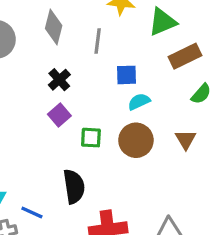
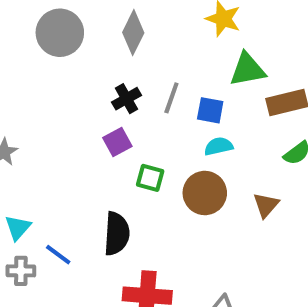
green triangle: (162, 22) -> (247, 70), moved
gray line: (98, 41) -> (171, 98), moved

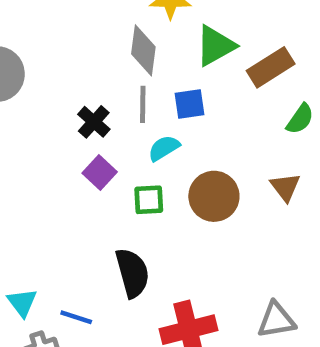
gray diamond: (133, 33) -> (143, 50), moved
cyan semicircle: (219, 146) -> (164, 148), moved

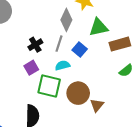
blue square: (190, 104) -> (80, 49), turned 32
brown triangle: (285, 187) -> (97, 105), moved
green square: (149, 200) -> (49, 86), size x1.6

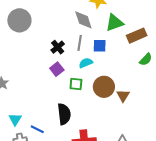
gray diamond: (66, 20) -> (83, 20), turned -35
blue square: (80, 49) -> (100, 46), turned -32
green square: (49, 86) -> (76, 84), size x0.6

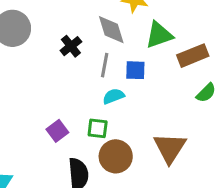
black cross: (58, 47) -> (71, 46), moved
purple square: (57, 69) -> (57, 131), moved
brown circle: (104, 87) -> (116, 156), moved
brown triangle: (123, 96) -> (170, 148), size x1.6

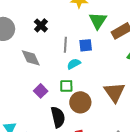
gray diamond: (111, 30) -> (31, 58), moved
green triangle: (159, 35) -> (98, 21), turned -30
black cross: (71, 46) -> (41, 25), moved

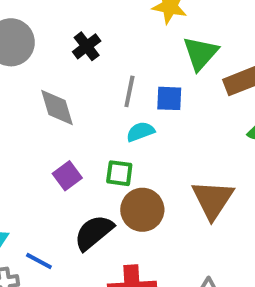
black semicircle: (58, 117) -> (94, 232), turned -125

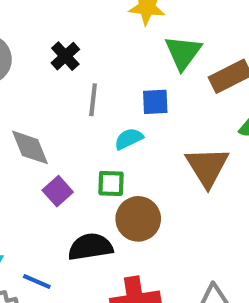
gray line: (129, 91) -> (93, 100), moved
gray diamond: (57, 108) -> (30, 147), moved
brown triangle: (213, 200) -> (207, 167), moved
black semicircle: (94, 232) -> (90, 247), turned 36

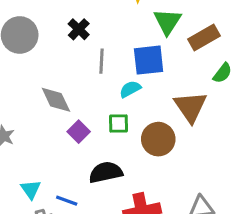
blue square: (155, 102) -> (149, 60), size x1.5
brown circle: (138, 219) -> (158, 139), moved

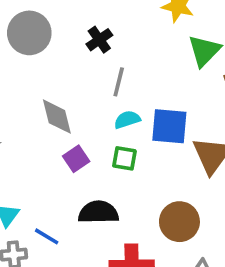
blue square: (149, 60) -> (169, 126), moved
cyan semicircle: (130, 89) -> (127, 120), moved
brown circle: (158, 139) -> (179, 222), moved

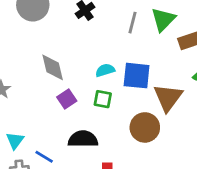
gray line: (119, 82) -> (132, 23), moved
brown circle: (179, 222) -> (145, 127), moved

